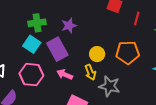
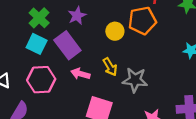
green cross: (37, 23) -> (39, 18), turned -30
orange pentagon: (128, 53) -> (142, 21), moved
yellow circle: (97, 54) -> (115, 31), moved

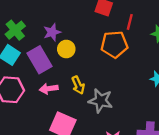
yellow circle: (115, 31) -> (66, 49), moved
pink arrow: (80, 74) -> (49, 89), turned -30

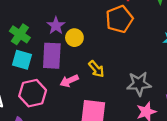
purple rectangle: (39, 60) -> (52, 56), turned 50
gray star: (101, 101) -> (139, 84), moved

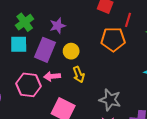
yellow circle: (74, 38) -> (71, 51), moved
cyan square: (22, 60) -> (19, 44), turned -36
pink hexagon: (33, 93) -> (29, 85), moved

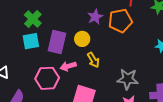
purple star: (58, 26) -> (95, 17), moved

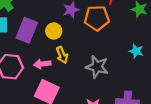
pink arrow: (68, 66) -> (42, 64), moved
gray star: (128, 79) -> (97, 67), moved

